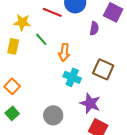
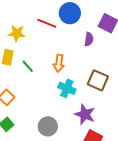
green line: (41, 39) -> (28, 66), moved

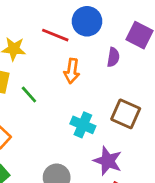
orange arrow: (59, 63) -> (72, 71), moved

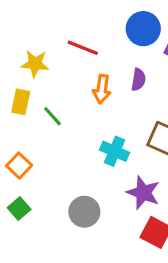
blue circle: (87, 21) -> (143, 29), moved
purple semicircle: (113, 57) -> (138, 80), moved

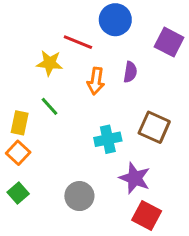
blue circle: (143, 29) -> (115, 20), moved
yellow star: (35, 64) -> (50, 63), moved
yellow rectangle: (21, 102) -> (20, 123), moved
cyan cross: (115, 151) -> (108, 139), turned -35

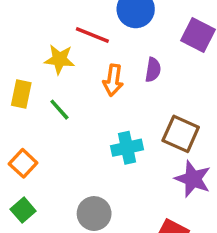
yellow rectangle: (20, 123) -> (21, 94), moved
purple star: (135, 178) -> (193, 179), moved

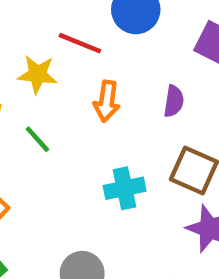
purple semicircle: (153, 70) -> (174, 101), moved

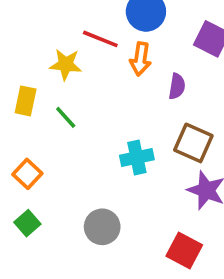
orange arrow: (107, 101) -> (140, 59), moved

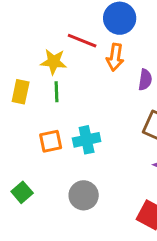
green line: (66, 117) -> (57, 92), moved, turned 40
cyan cross: (137, 157) -> (87, 140), moved
orange square: (27, 174) -> (51, 141), moved, turned 35

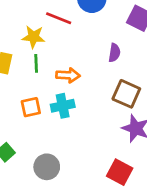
orange arrow: (115, 57) -> (68, 75), moved, turned -95
gray circle: (84, 195) -> (47, 167), moved

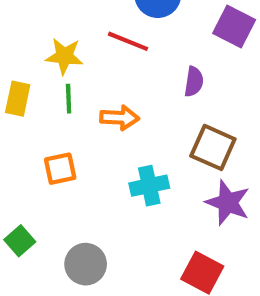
red line: (59, 18) -> (128, 41), moved
cyan cross: (63, 106) -> (149, 186), moved

